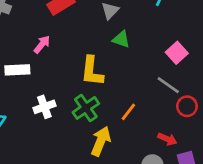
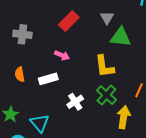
green triangle: (121, 39) -> (121, 37), size x1.5
pink arrow: (42, 44) -> (62, 55), turned 88

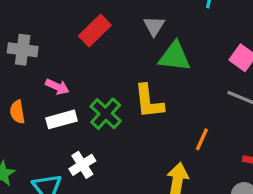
pink arrow: (62, 55) -> (57, 87), moved
green cross: (106, 95) -> (106, 114), moved
white cross: (75, 102) -> (82, 165), moved

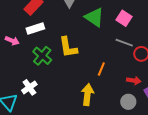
green triangle: (175, 57) -> (94, 17), moved, turned 30
white rectangle: (62, 119) -> (35, 29), moved

